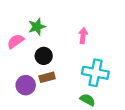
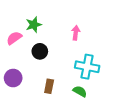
brown rectangle: (47, 77) -> (49, 86), moved, turned -64
purple circle: (26, 85) -> (13, 78), moved

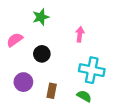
green star: (34, 25) -> (41, 17), moved
purple circle: (13, 78) -> (23, 82), moved

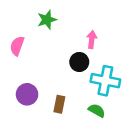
pink semicircle: (15, 40) -> (17, 46), turned -35
black circle: (42, 54) -> (79, 62), moved

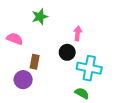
pink semicircle: (17, 46) -> (15, 39), turned 91
brown rectangle: (59, 104) -> (35, 62), moved

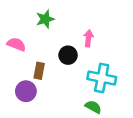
black circle: (67, 52) -> (68, 55), moved

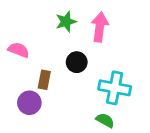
green star: (45, 19) -> (66, 22), moved
pink arrow: (88, 38) -> (100, 27), moved, size x1.5

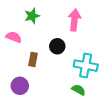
green star: (66, 22) -> (32, 16), moved
purple circle: (29, 103) -> (20, 86), moved

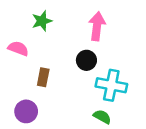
black circle: (57, 46) -> (86, 60), moved

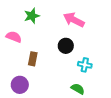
pink arrow: (97, 26) -> (74, 20), turned -70
cyan cross: (111, 85) -> (85, 65), size x0.6

